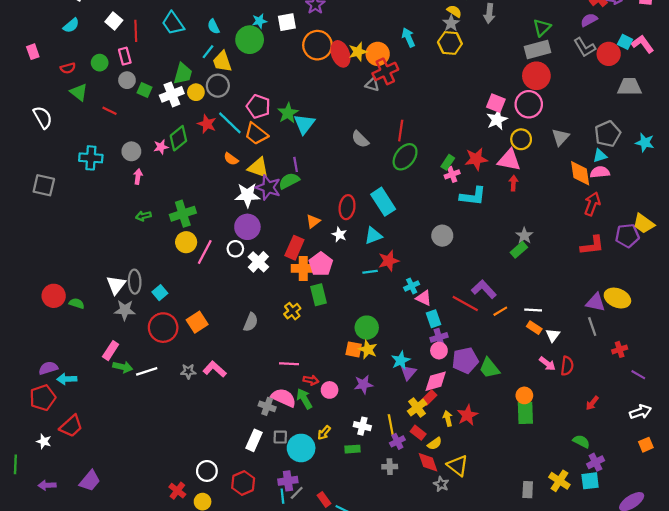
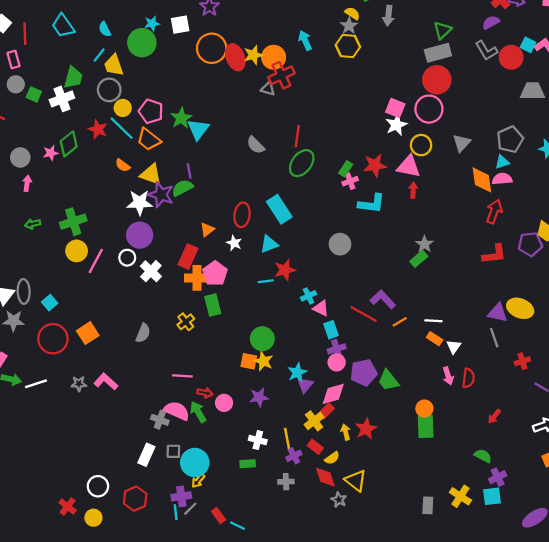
yellow circle: (196, 92) -> (123, 108), moved
pink arrow: (547, 364) -> (448, 376), turned 35
yellow arrow: (324, 433) -> (198, 481), moved

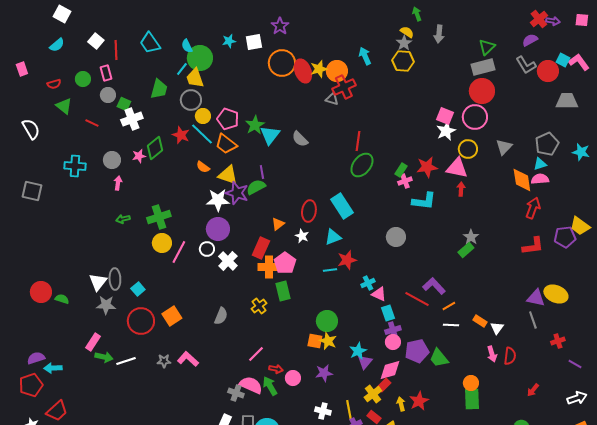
green circle: (142, 43) -> (200, 58), moved
white cross: (62, 99) -> (132, 119), moved
gray semicircle: (256, 145) -> (300, 139), moved
white line: (433, 321) -> (451, 325), moved
pink line: (182, 376) -> (256, 354), turned -48

